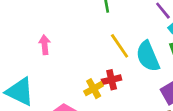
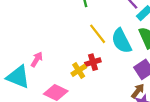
pink arrow: (45, 45) -> (37, 59), moved, turned 40

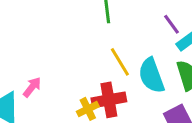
red cross: (93, 62) -> (109, 100), size x1.5

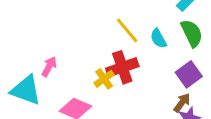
cyan semicircle: (151, 75) -> (158, 38), size x0.6

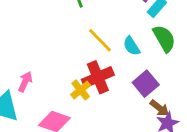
purple square: (189, 74) -> (146, 84), moved
brown arrow: (182, 103) -> (159, 108), turned 96

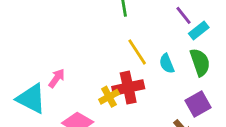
purple square: (146, 84) -> (198, 104), moved

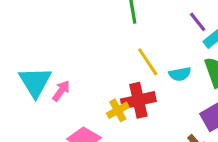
cyan semicircle: (167, 64) -> (180, 74), turned -78
cyan triangle: (31, 99) -> (35, 82), moved, turned 32

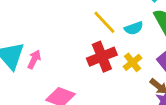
yellow cross: (118, 110) -> (133, 62), moved

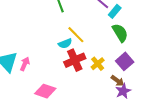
cyan semicircle: (134, 28) -> (65, 43), moved

